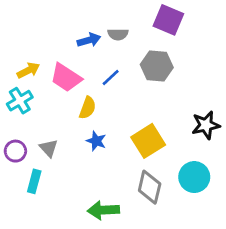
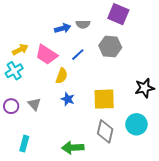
yellow square: (148, 141) -> (104, 99), turned 30
cyan rectangle: (34, 181) -> (24, 144), moved

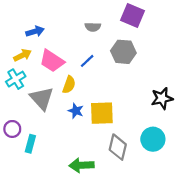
blue arrow: (63, 28) -> (35, 31), moved
yellow square: (104, 99) -> (102, 113), moved
gray triangle: (34, 104) -> (42, 98), moved, size x1.6
purple circle: (11, 106) -> (12, 129), moved
cyan rectangle: (24, 144) -> (30, 144), moved

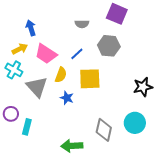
blue arrow: (35, 31) -> (31, 28), turned -91
cyan cross: (16, 79) -> (14, 70), turned -30
yellow square: (102, 113) -> (90, 79), moved

